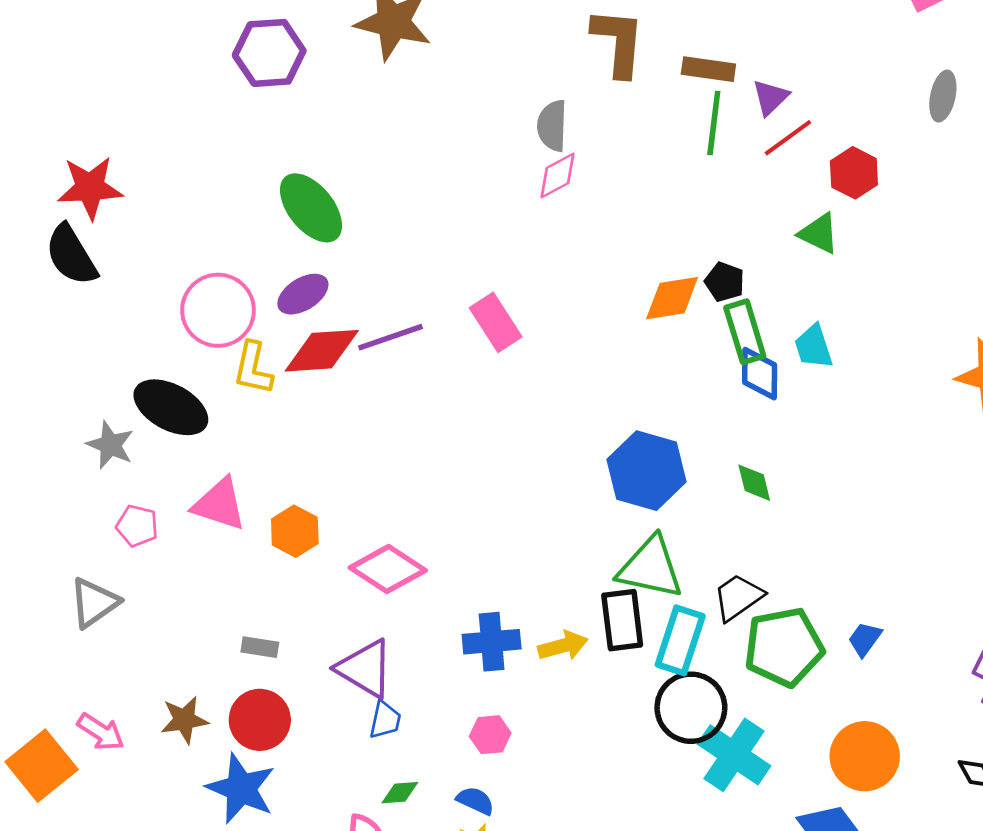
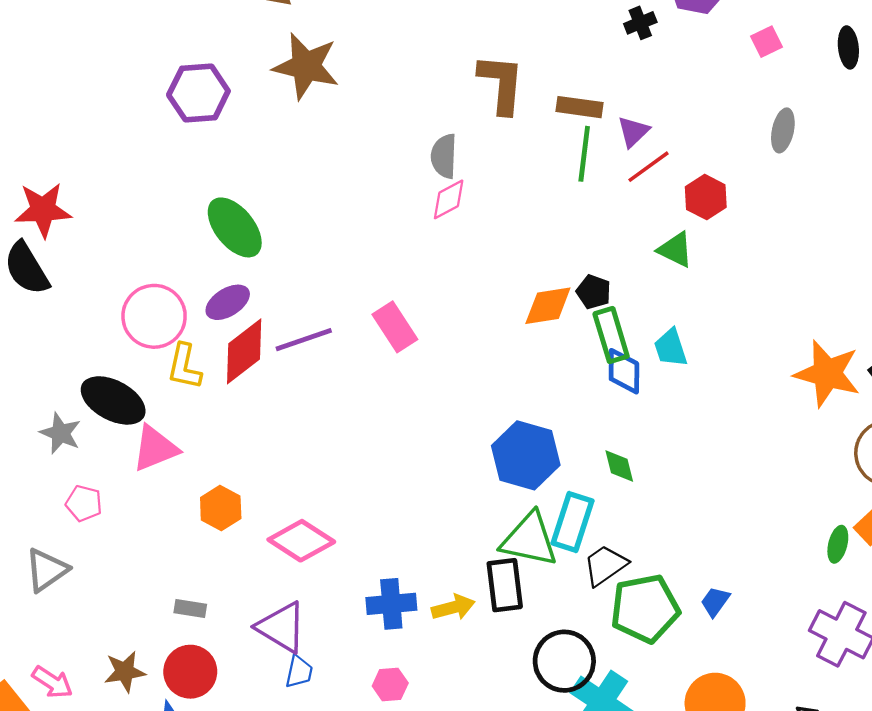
red diamond: (322, 351) -> (244, 351), turned -34
pink triangle: (219, 504) -> (155, 448), moved, turned -40
cyan rectangle: (680, 640) -> (572, 522), moved

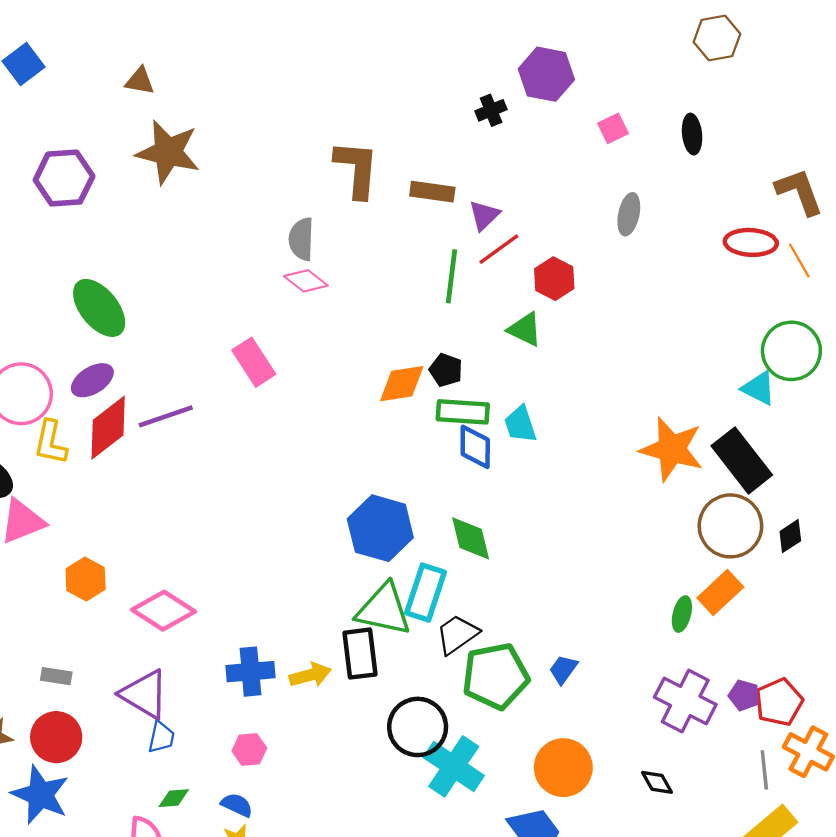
green line: (584, 154) -> (451, 276), moved
pink diamond: (449, 199) -> (306, 281), turned 66
pink rectangle: (395, 327) -> (254, 362), moved
green rectangle: (611, 335) -> (463, 412), turned -69
green diamond: (619, 466) -> (471, 538), size x1.4

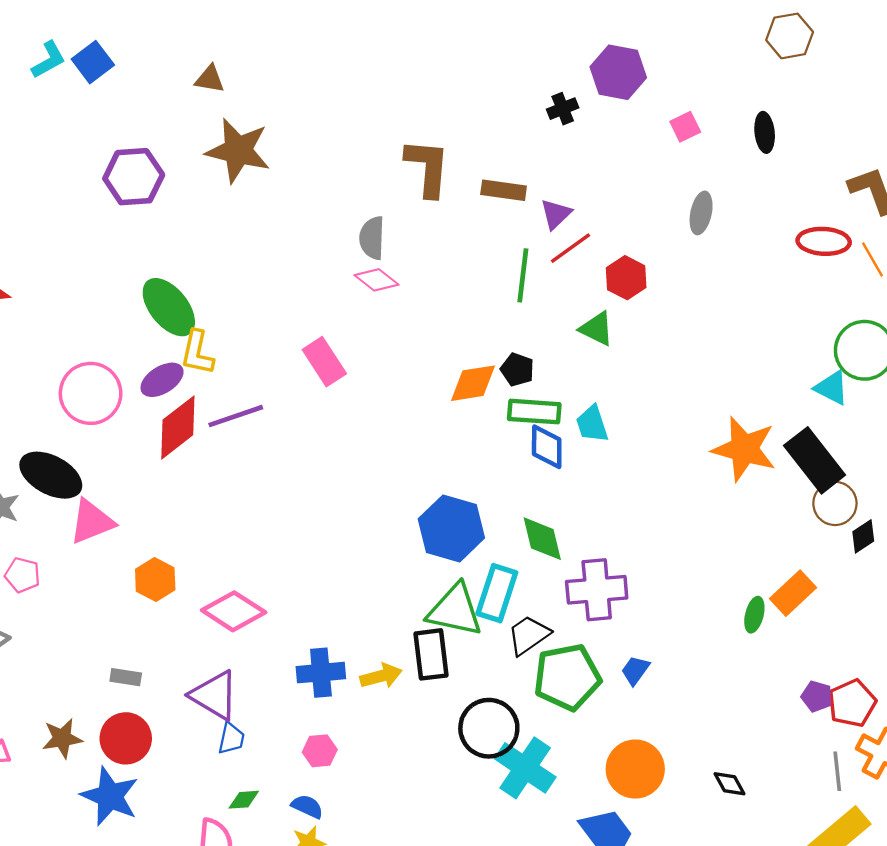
yellow L-shape: (51, 442) -> (197, 353), moved
brown circle: (730, 526) -> (835, 503), moved, size x0.7
purple cross: (685, 701) -> (597, 590), moved, turned -32

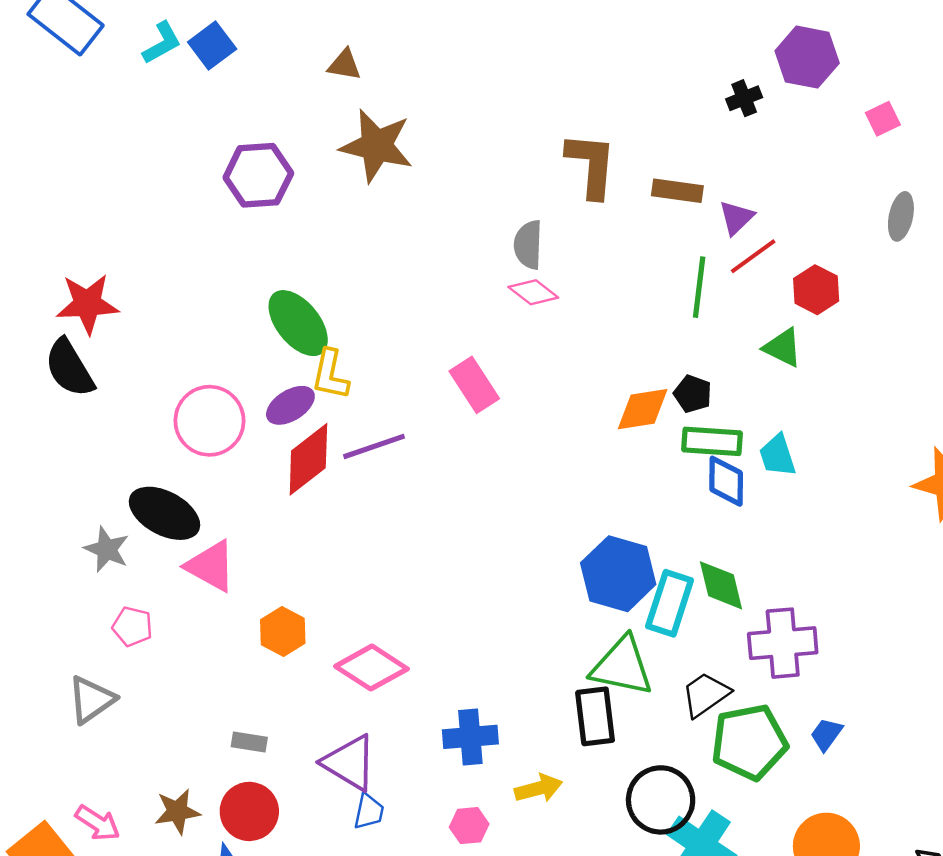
pink triangle: (92, 522) -> (211, 566), turned 51
cyan rectangle: (497, 593) -> (670, 603), moved
yellow arrow: (381, 676) -> (538, 788), moved

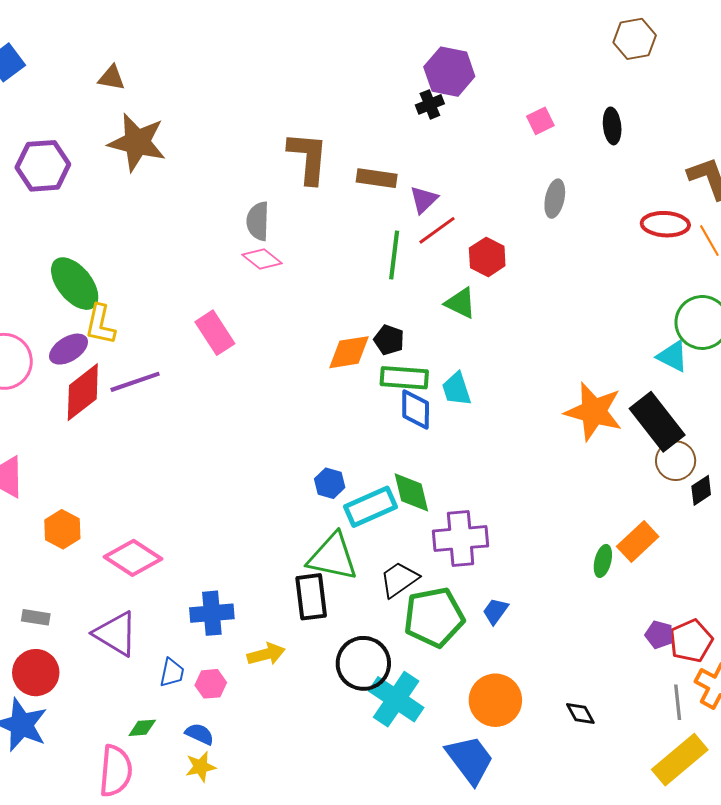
purple hexagon: (807, 57) -> (449, 72), moved
blue hexagon: (618, 574) -> (330, 483), size x0.5
cyan rectangle: (670, 603) -> (371, 507), turned 48
blue trapezoid: (369, 811) -> (172, 673), moved

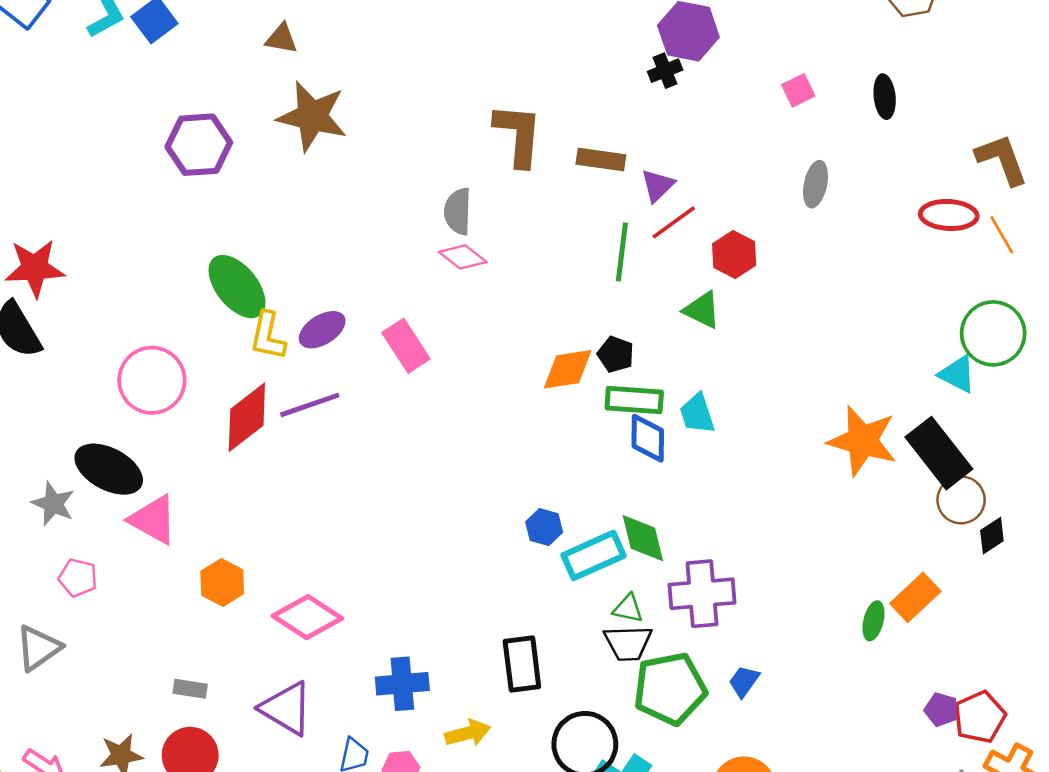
purple ellipse: (69, 349) -> (322, 330), moved
green triangle: (333, 557) -> (628, 608), moved, size x0.5
black trapezoid: (399, 579) -> (628, 643), turned -147

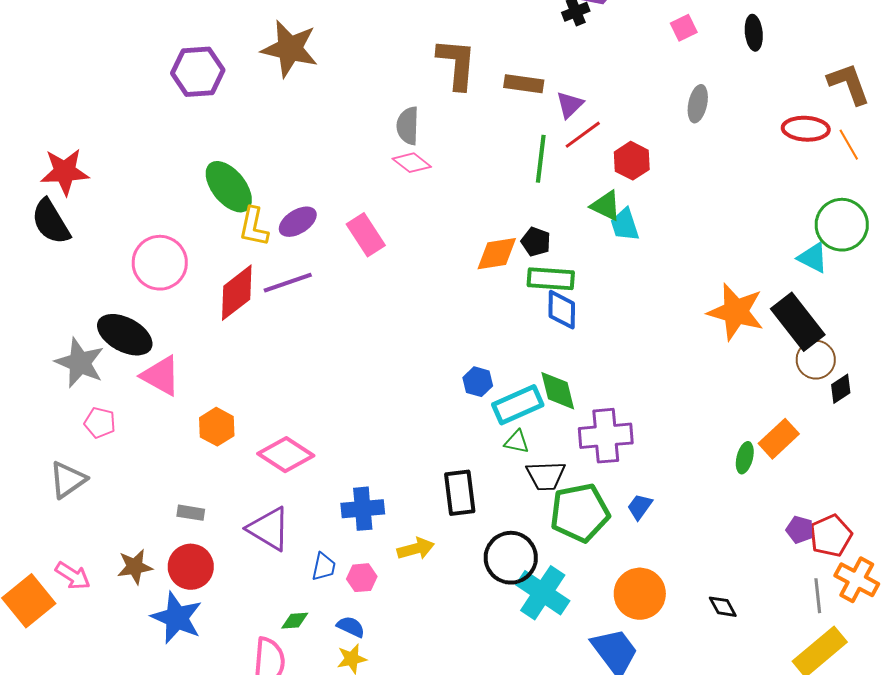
cyan trapezoid: (697, 414) -> (625, 225), moved
gray star: (53, 504) -> (80, 363), size x1.4
green triangle: (628, 608) -> (517, 442), moved

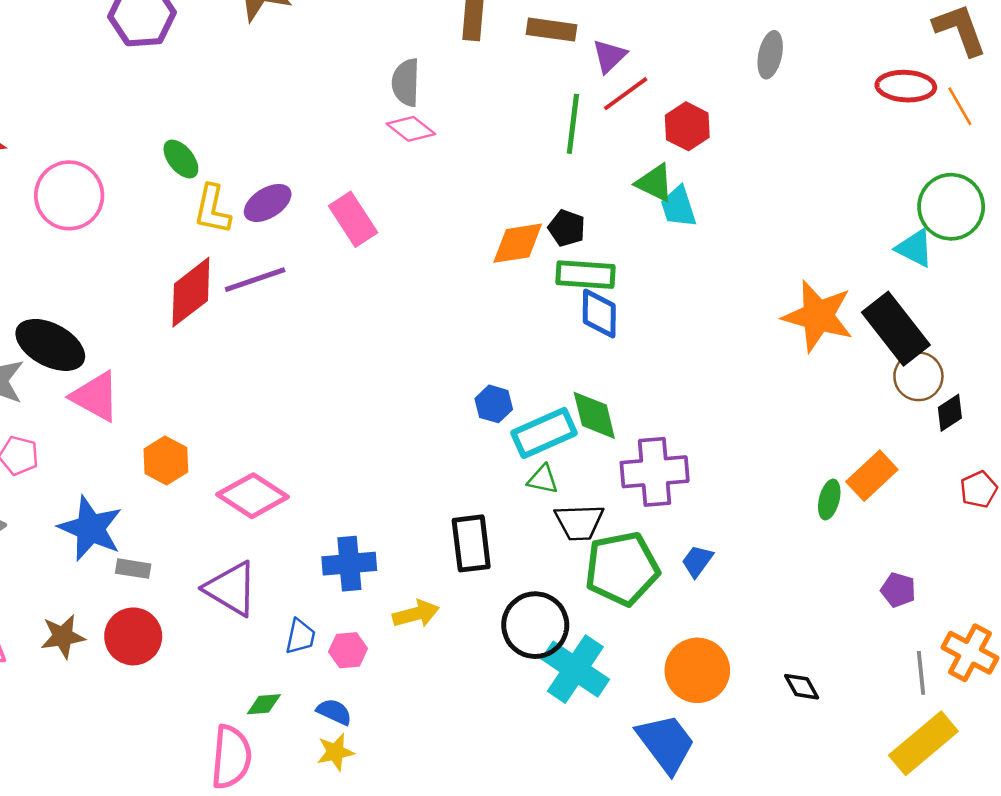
green ellipse: (229, 187) -> (181, 159), size x0.6
pink circle: (160, 263) -> (69, 195), moved
red pentagon: (831, 536) -> (979, 489), moved, size x0.7
blue star: (177, 618) -> (90, 528), moved

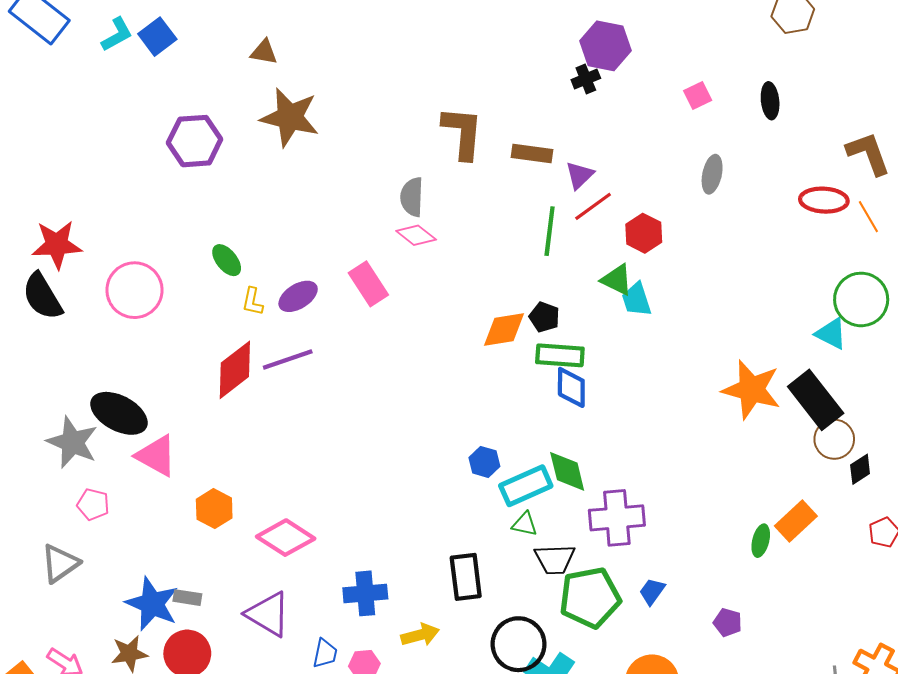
yellow L-shape: (212, 209) -> (252, 302), size x0.7
pink rectangle: (353, 219) -> (368, 284), moved
blue star: (90, 528) -> (152, 604), moved
purple pentagon: (898, 590) -> (728, 622), moved

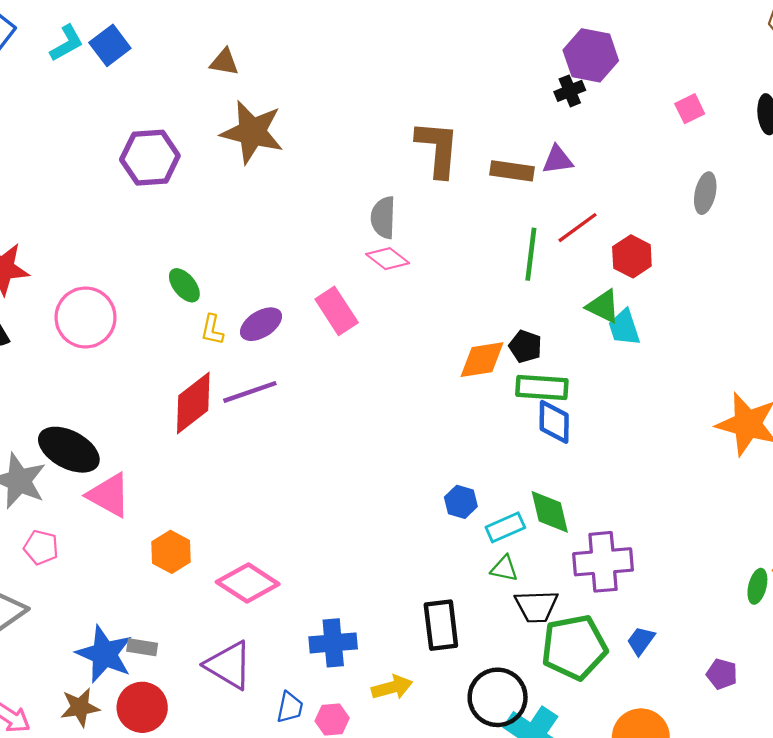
purple triangle: (580, 175) -> (558, 160), moved, turned 36
cyan rectangle: (526, 486) -> (505, 527), size x0.7

